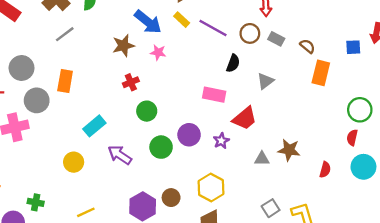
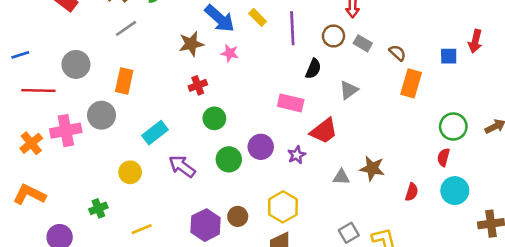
purple line: (213, 28) -> (292, 28), turned 56
gray circle: (37, 100) -> (102, 115), moved
green cross: (36, 202) -> (98, 208), moved, turned -35

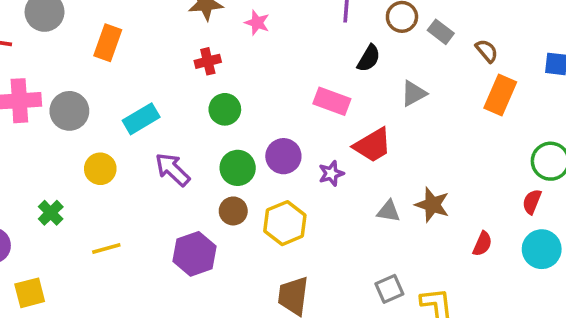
gray circle: (102, 115) -> (69, 111), moved
yellow hexagon: (283, 207) -> (285, 223), moved
green cross: (98, 208) -> (51, 213), turned -30
brown circle: (238, 216) -> (233, 211), moved

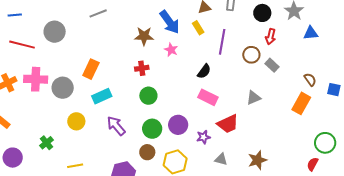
orange rectangle: (108, 43) -> (91, 69), moved
brown semicircle: (487, 51) -> (310, 80), moved
black semicircle: (369, 58) -> (204, 71), moved
brown star: (432, 205) -> (257, 160), turned 30
gray triangle: (389, 211) -> (221, 159), moved

